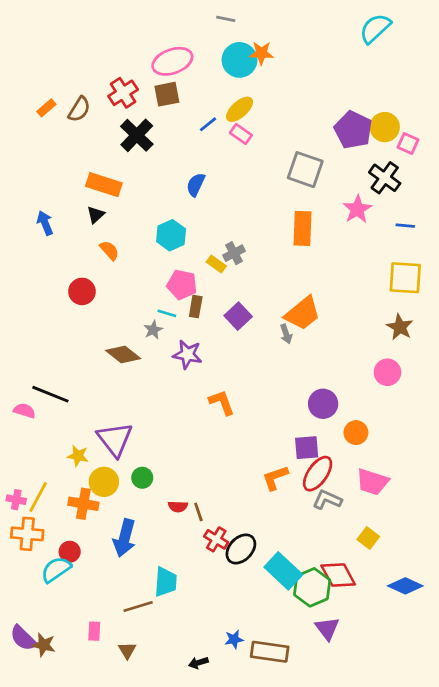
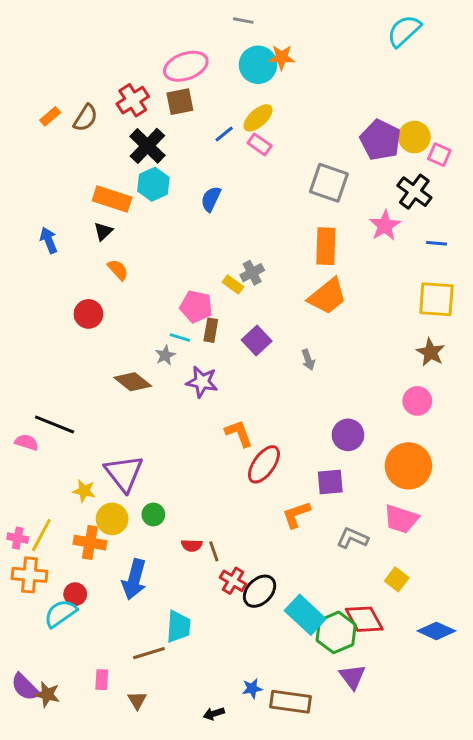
cyan hexagon: (171, 235) -> (153, 184), moved
orange trapezoid: (303, 313) -> (327, 296), moved
orange circle: (356, 433) -> (408, 466), moved, size x1.8
red ellipse: (318, 474) -> (264, 464), moved

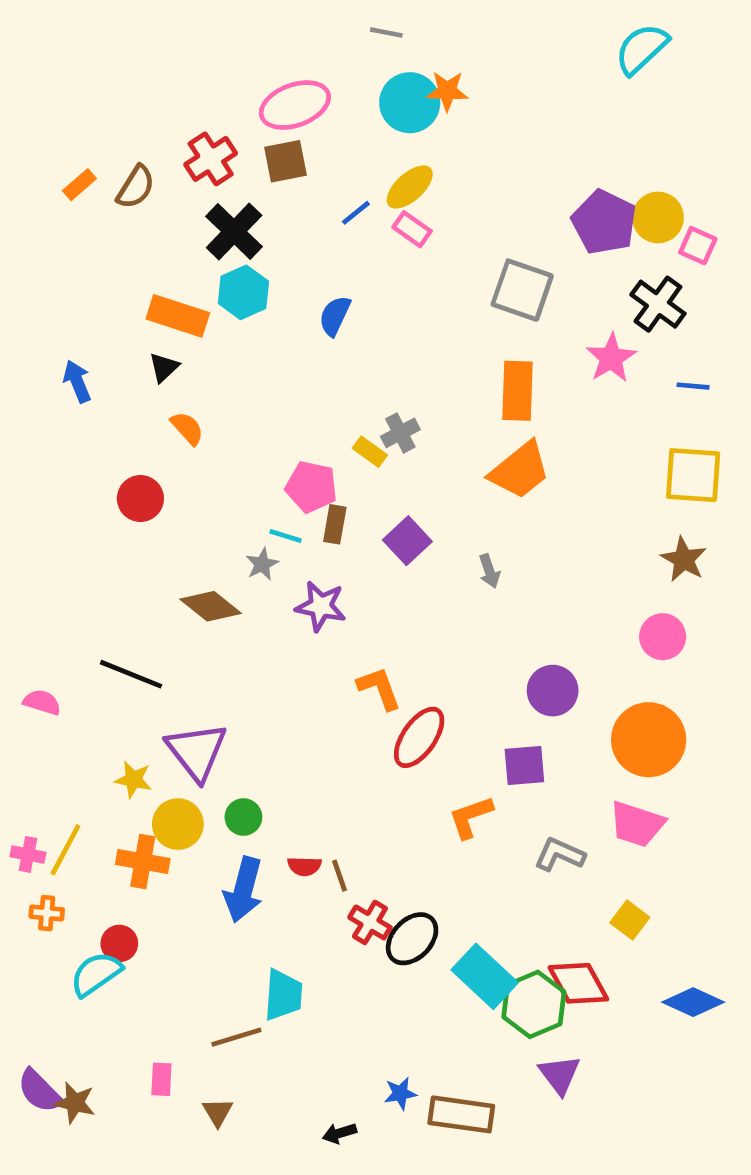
black line: (55, 425) -> (131, 674), moved
orange cross: (29, 575) -> (47, 913), size x0.6
blue arrow: (134, 579) -> (243, 890), moved

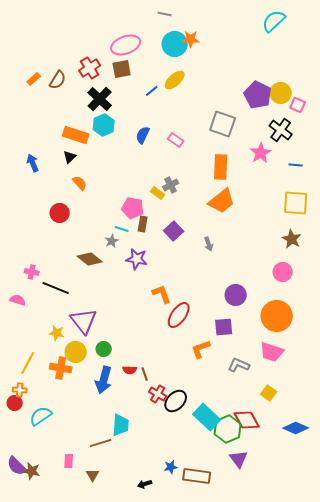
pink rectangle: (412, 229) -> (176, 140), moved
pink cross: (28, 854) -> (32, 272), moved
red circle: (119, 943) -> (15, 403), moved

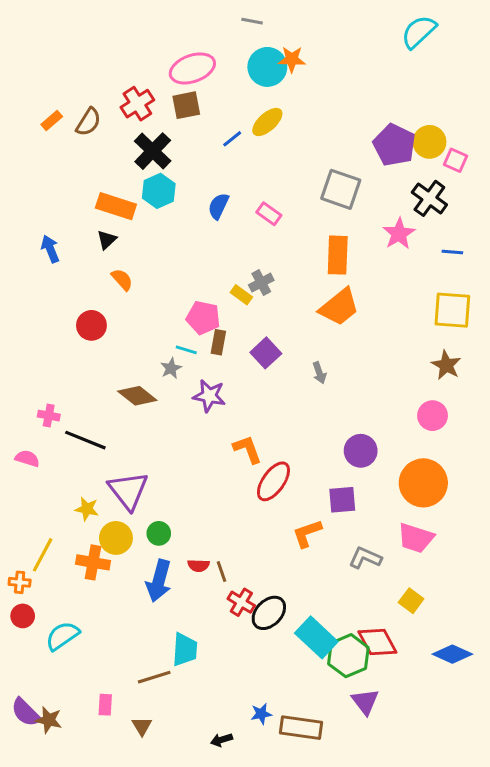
orange cross: (20, 390) -> (20, 582), moved

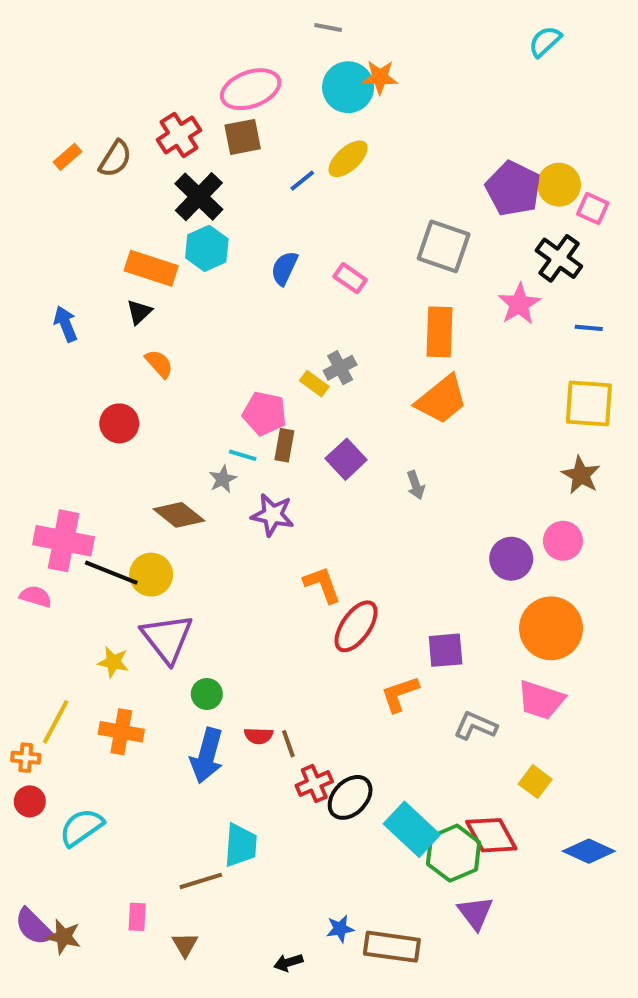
cyan semicircle: (419, 32) -> (545, 41), size x0.7
pink cross: (49, 416) -> (64, 541), size x2.0
purple circle: (361, 451) -> (511, 559), moved
yellow circle: (116, 538) -> (151, 575), moved
red cross: (241, 602) -> (314, 783), turned 36

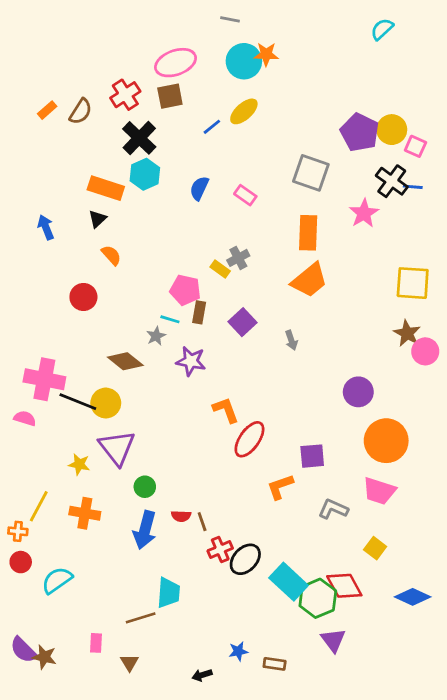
blue line: (589, 328) -> (413, 187), moved
pink circle: (563, 541) -> (425, 351), moved
brown rectangle: (392, 947) -> (275, 664), size x0.6

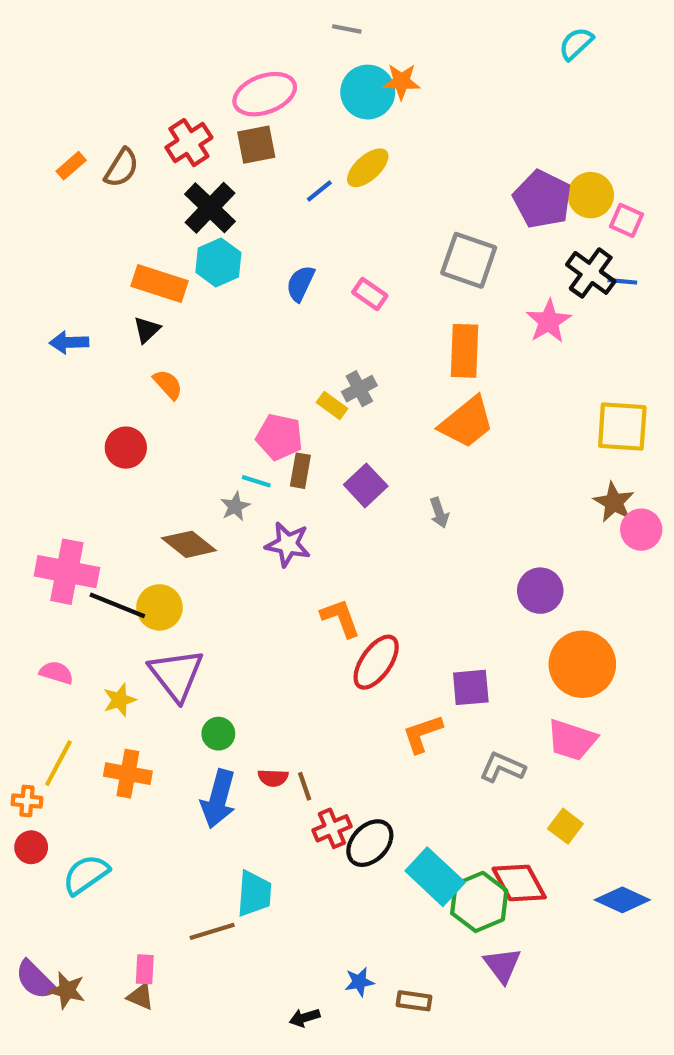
blue arrow: (46, 227) -> (69, 342), turned -70
pink semicircle: (25, 418) -> (56, 673), moved
yellow star: (79, 464) -> (119, 700), turned -30
brown triangle: (129, 663) -> (141, 997), moved, turned -36

